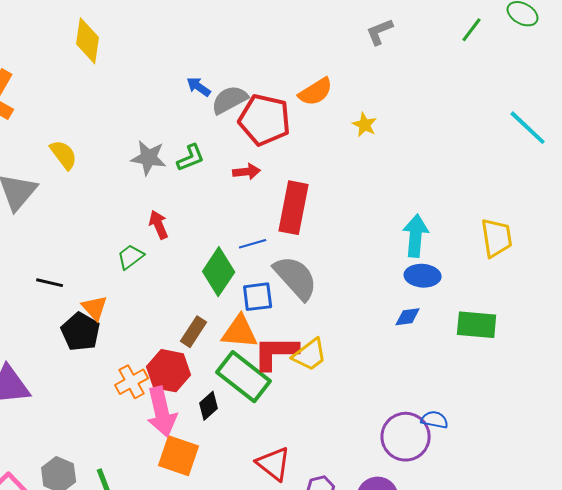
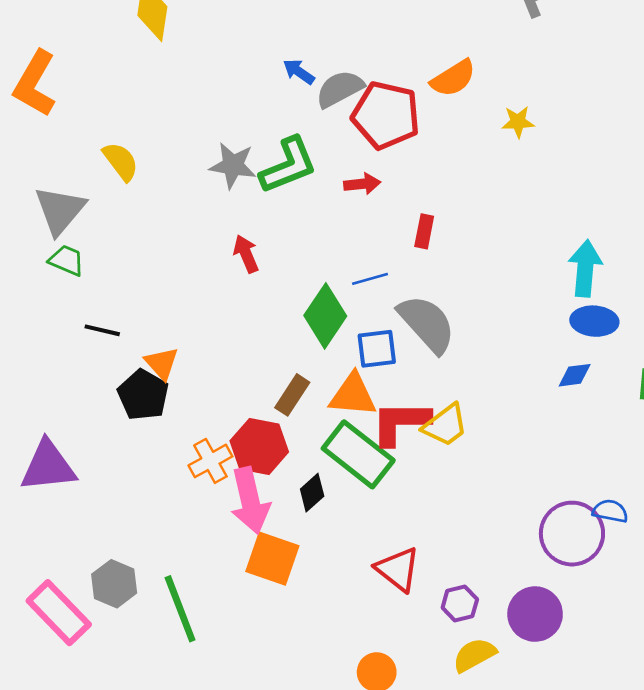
yellow star: (365, 125) -> (518, 122), turned -30
green L-shape: (191, 158) -> (288, 165), size x1.6
red rectangle: (294, 208) -> (424, 231), size x0.5
green trapezoid: (131, 257) -> (67, 260), moved, turned 60

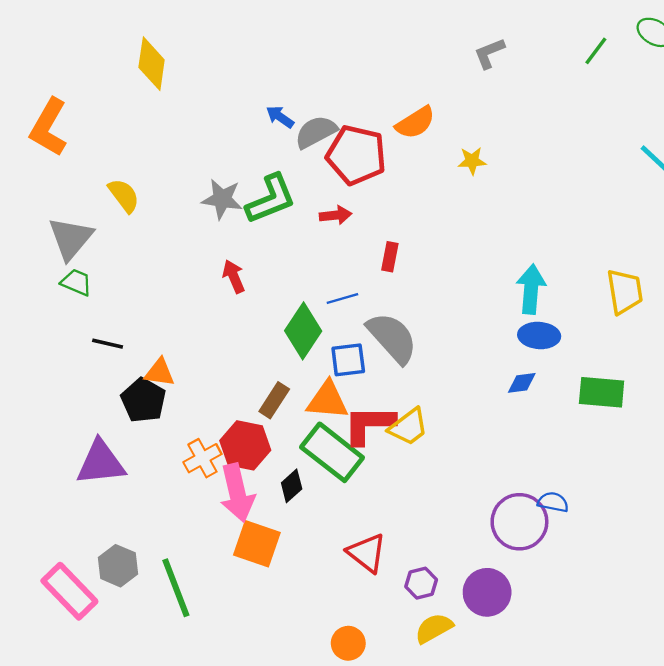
orange triangle: (162, 363) -> (160, 373), turned -40
purple triangle: (48, 466) -> (101, 463), moved

